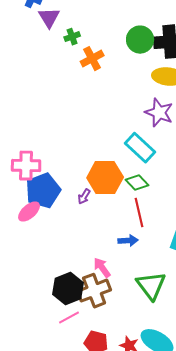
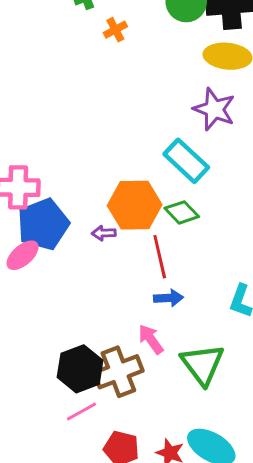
orange cross: (92, 59) -> (115, 30), size x0.7
purple arrow: (84, 197) -> (104, 233), turned 56
red line: (139, 213) -> (160, 257), moved
pink arrow: (102, 268) -> (151, 339), moved

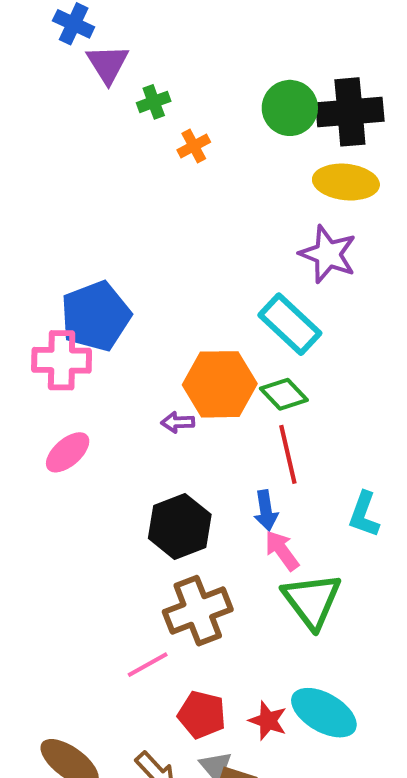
blue pentagon: (43, 224) -> (96, 316), moved
red line: (160, 257) -> (288, 454), moved
blue arrow: (169, 298) -> (266, 510), turned 84
pink arrow: (151, 339) -> (282, 550), moved
black hexagon: (80, 369) -> (180, 526), moved

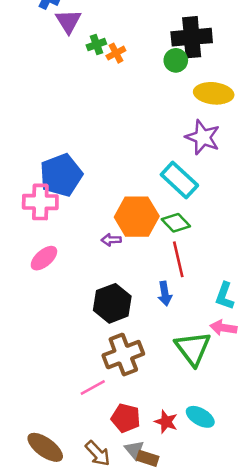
green circle: (290, 108) -> (176, 60), moved, size x0.7
black cross: (350, 112) -> (192, 37), moved
orange cross: (194, 146) -> (116, 53), moved
pink arrow: (282, 550) -> (223, 328), moved, turned -45
cyan ellipse: (324, 713) -> (200, 417), size x0.7

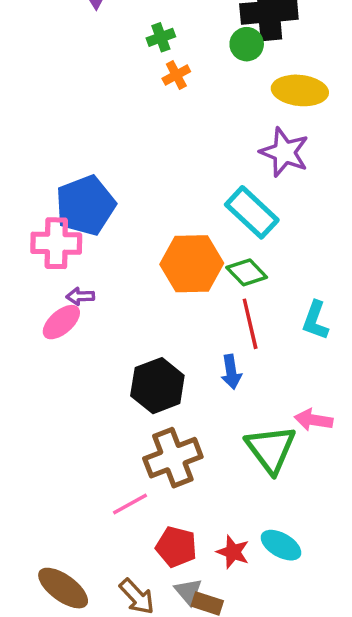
green cross: (96, 44) -> (161, 37), moved
orange cross: (116, 53) -> (176, 75), moved
purple arrow: (111, 240) -> (80, 296), moved
cyan L-shape: (225, 296) -> (315, 320), moved

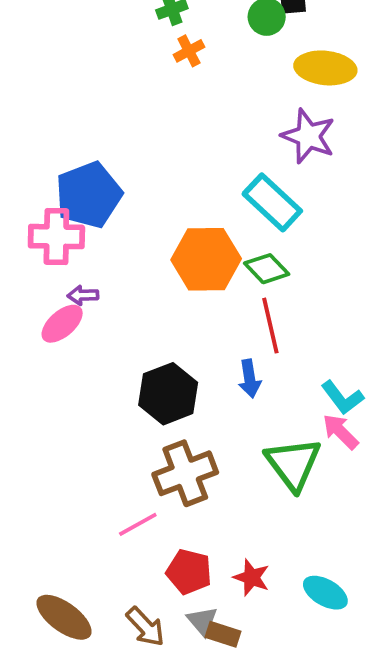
cyan L-shape: (315, 320) -> (342, 398), moved, turned -57
pink arrow: (314, 420) -> (341, 432), turned 36
cyan ellipse: (281, 545) -> (325, 593), moved

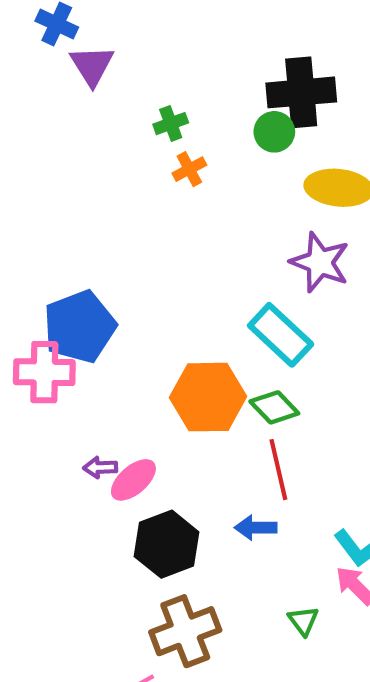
purple arrow: (83, 295) -> (100, 467), moved
pink ellipse: (62, 324) -> (133, 480), moved
blue arrow: (250, 379) -> (256, 528), turned 99
green triangle: (293, 464) -> (303, 621), size x0.5

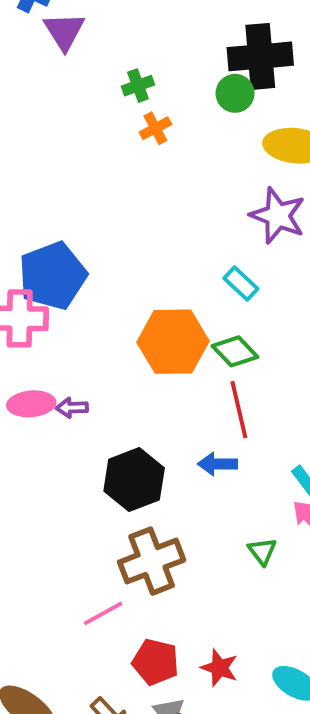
cyan rectangle: (281, 335) -> (241, 284), size x0.6
pink ellipse: (133, 480) -> (31, 404), moved, turned 36

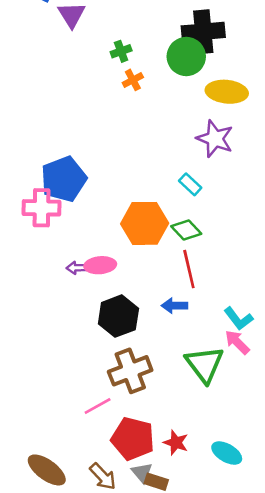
green circle: (235, 93) -> (186, 57), size x1.5
pink ellipse: (31, 404) -> (100, 265), moved
green triangle: (262, 551) -> (205, 364), size x2.0
red pentagon: (155, 662) -> (133, 439), size x1.4

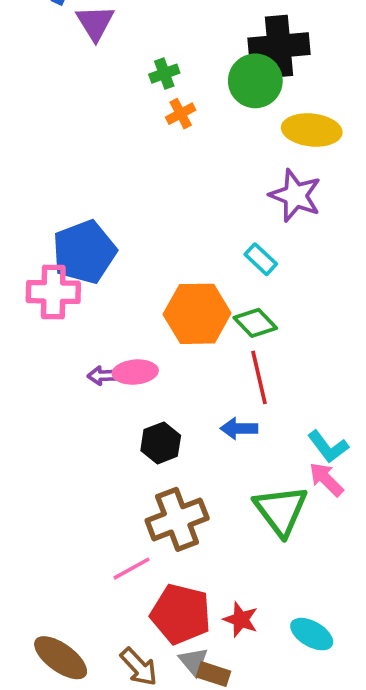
black hexagon: (118, 316) -> (161, 443), size x0.7

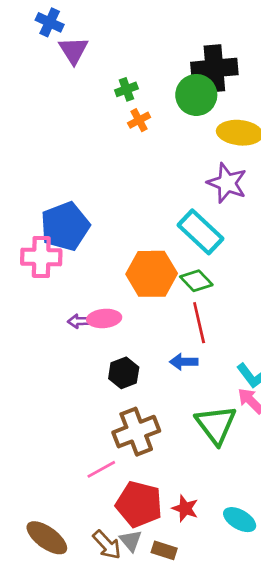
cyan rectangle: (261, 259) -> (200, 232), size x1.8
gray triangle: (193, 661) -> (131, 541), moved

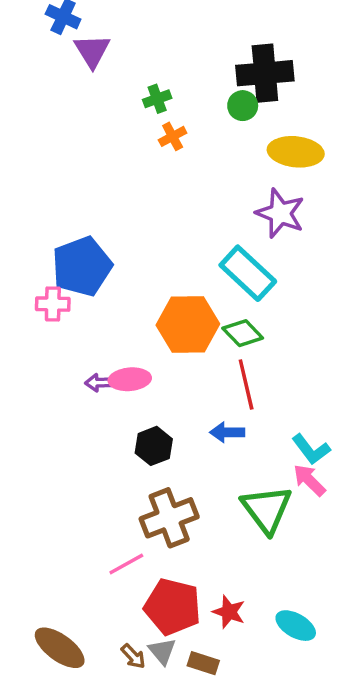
green circle: (196, 95) -> (243, 106), size x0.6
pink cross: (41, 257) -> (53, 304), size x0.7
brown arrow: (107, 545) -> (133, 656), size x0.7

